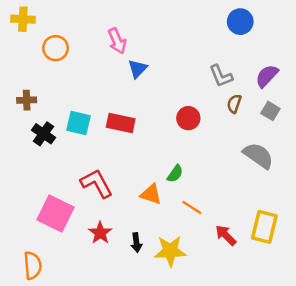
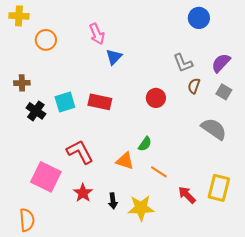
cyan square: (78, 123) -> (65, 102), turned -30

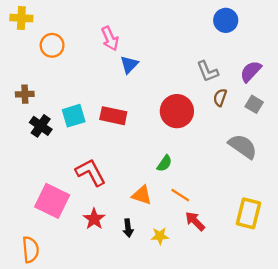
red circle: (156, 98) -> (177, 111), size x1.5
orange triangle: (125, 161) -> (142, 195), moved
red arrow: (187, 195) -> (195, 221), moved
yellow star: (141, 208) -> (160, 236), size x0.6

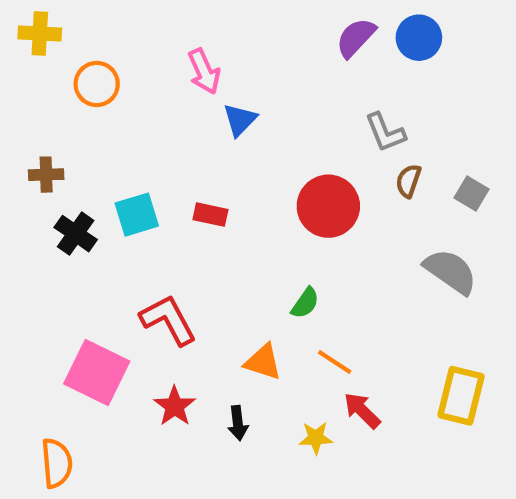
purple semicircle: (251, 71) -> (356, 38), moved
red rectangle: (113, 116) -> (210, 215), size x0.7
yellow star: (160, 236) -> (316, 438), moved

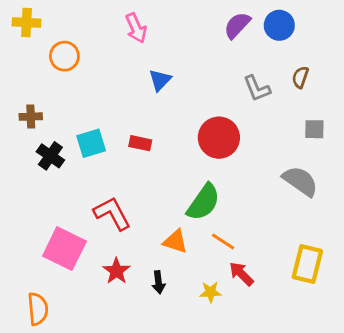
pink arrow: (204, 71) -> (136, 28), moved
brown semicircle: (408, 181) -> (300, 77), moved
gray square: (472, 194) -> (314, 129), turned -30
green semicircle: (305, 303) -> (203, 202), size x1.8

